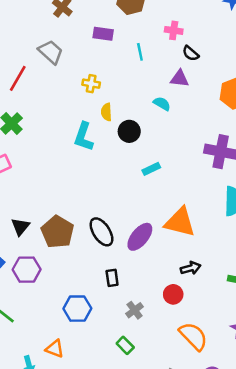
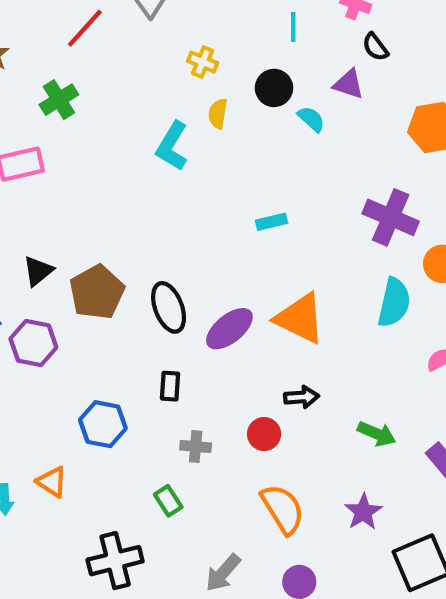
black circle: (129, 131) -> (274, 88), moved
gray cross: (135, 310) -> (196, 447), turned 30

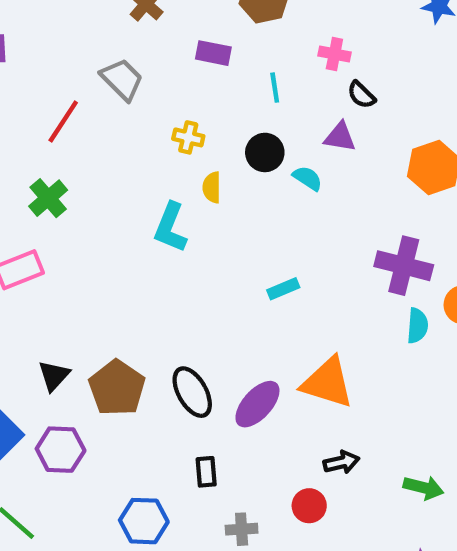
cyan semicircle: (394, 303) -> (417, 326), moved, size x0.7

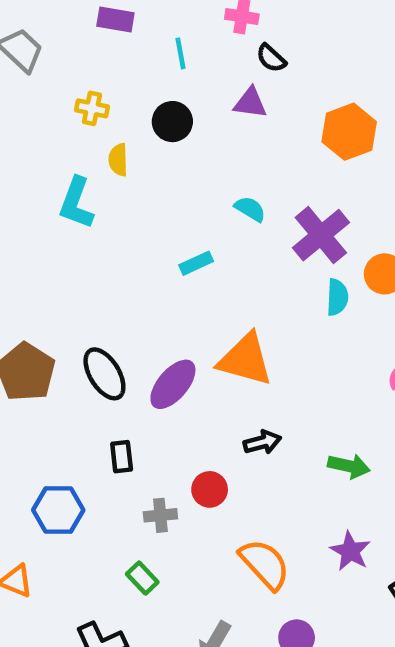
cyan semicircle: (307, 178) -> (250, 209), moved
purple cross: (404, 266) -> (321, 235), turned 38
red circle: (309, 506) -> (210, 489), moved

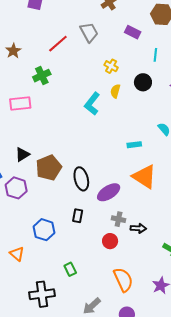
orange triangle: (245, 360) -> (144, 177), moved
gray cross: (160, 515) -> (119, 219), moved

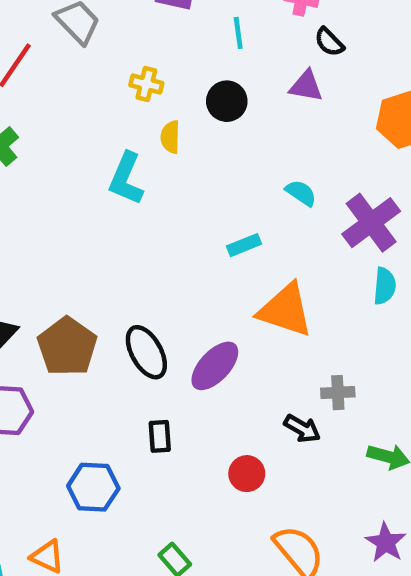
gray cross: (119, 219) -> (338, 393), moved
black arrow: (138, 228) -> (302, 429), turned 42

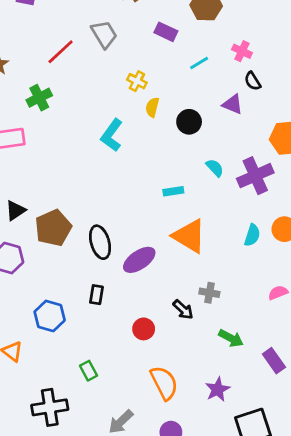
cyan line: (238, 33) -> (199, 63), turned 54
black circle: (227, 101) -> (189, 122), moved
yellow semicircle: (170, 137) -> (152, 107), moved
purple cross: (371, 223) -> (255, 176), moved

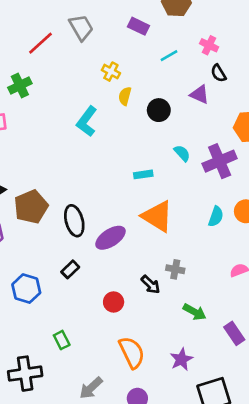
black rectangle: (96, 295) -> (70, 269), turned 36

